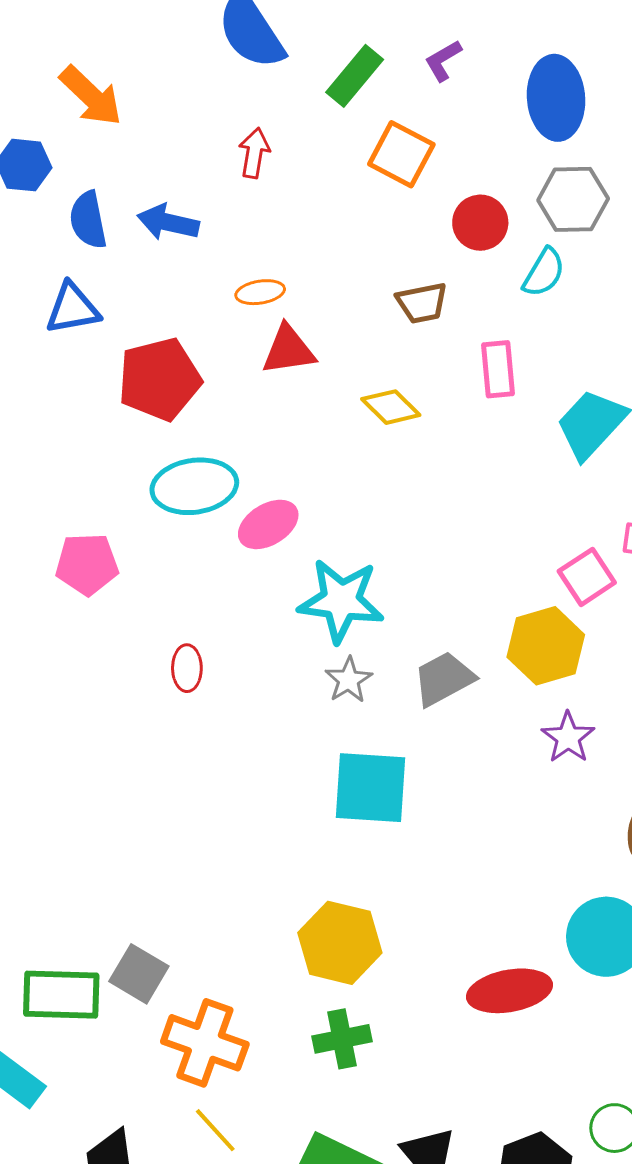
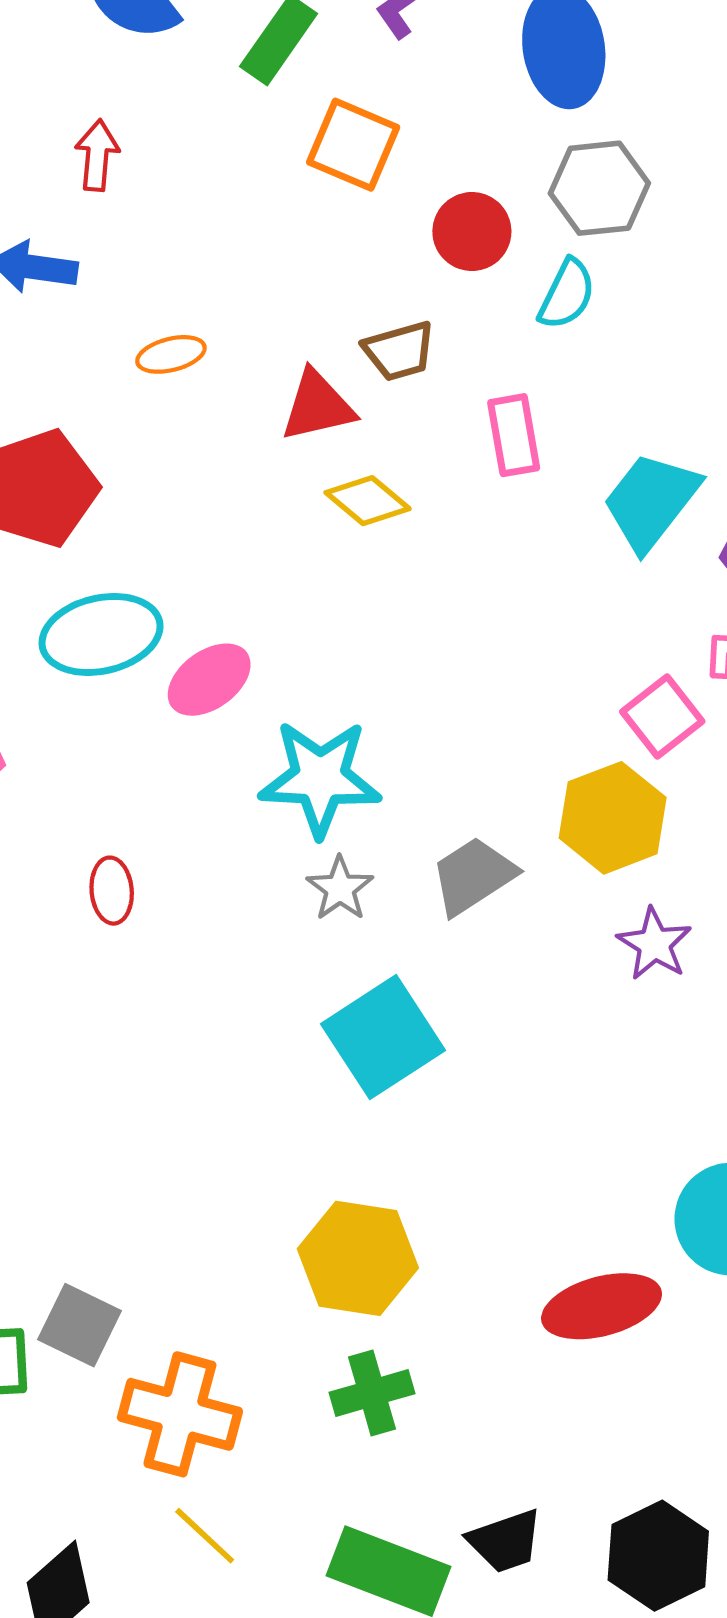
red arrow: (254, 153) -> (97, 155), moved
red triangle: (288, 350) -> (317, 406), moved
cyan square: (370, 788) -> (383, 1037), turned -32

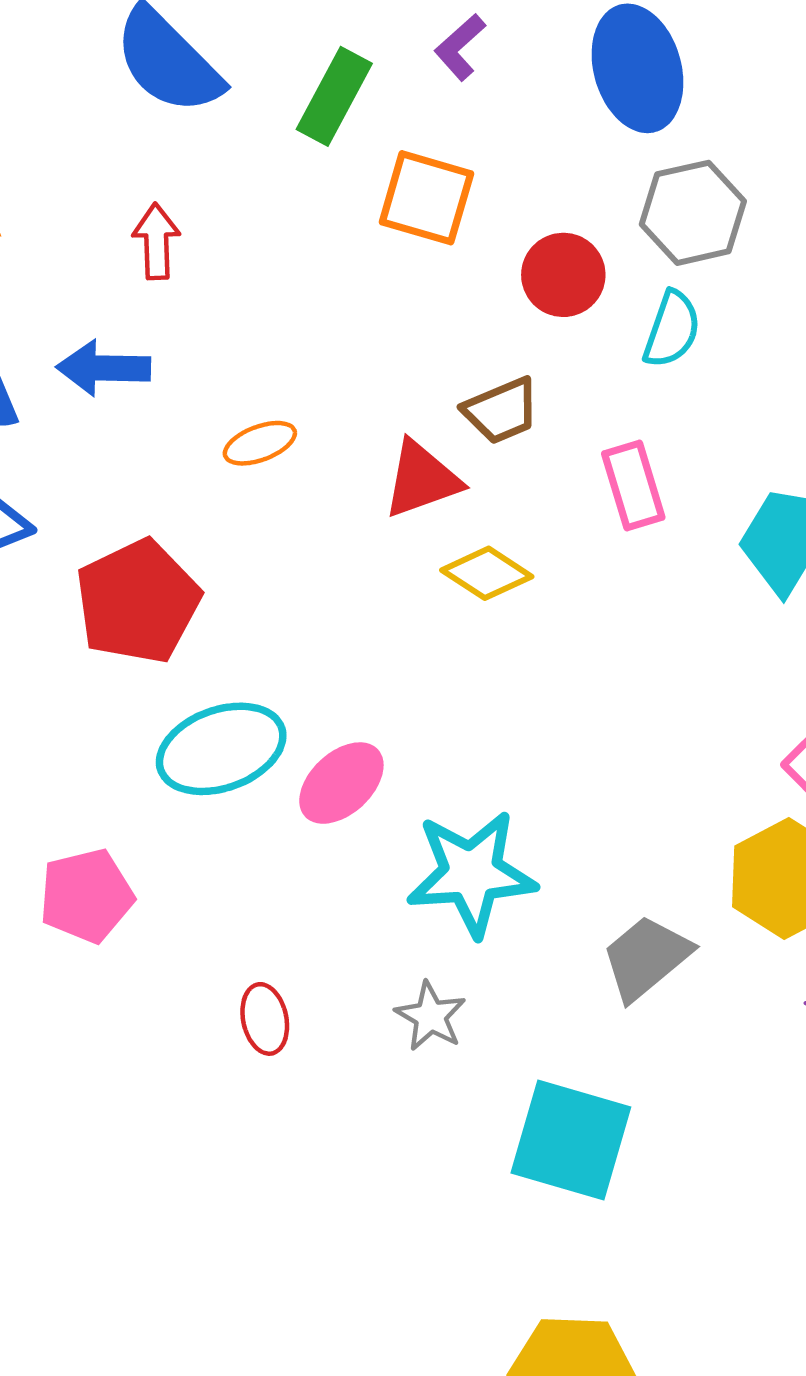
gray star: (340, 888) -> (431, 1016), moved
cyan square: (383, 1037) -> (571, 1140), turned -34

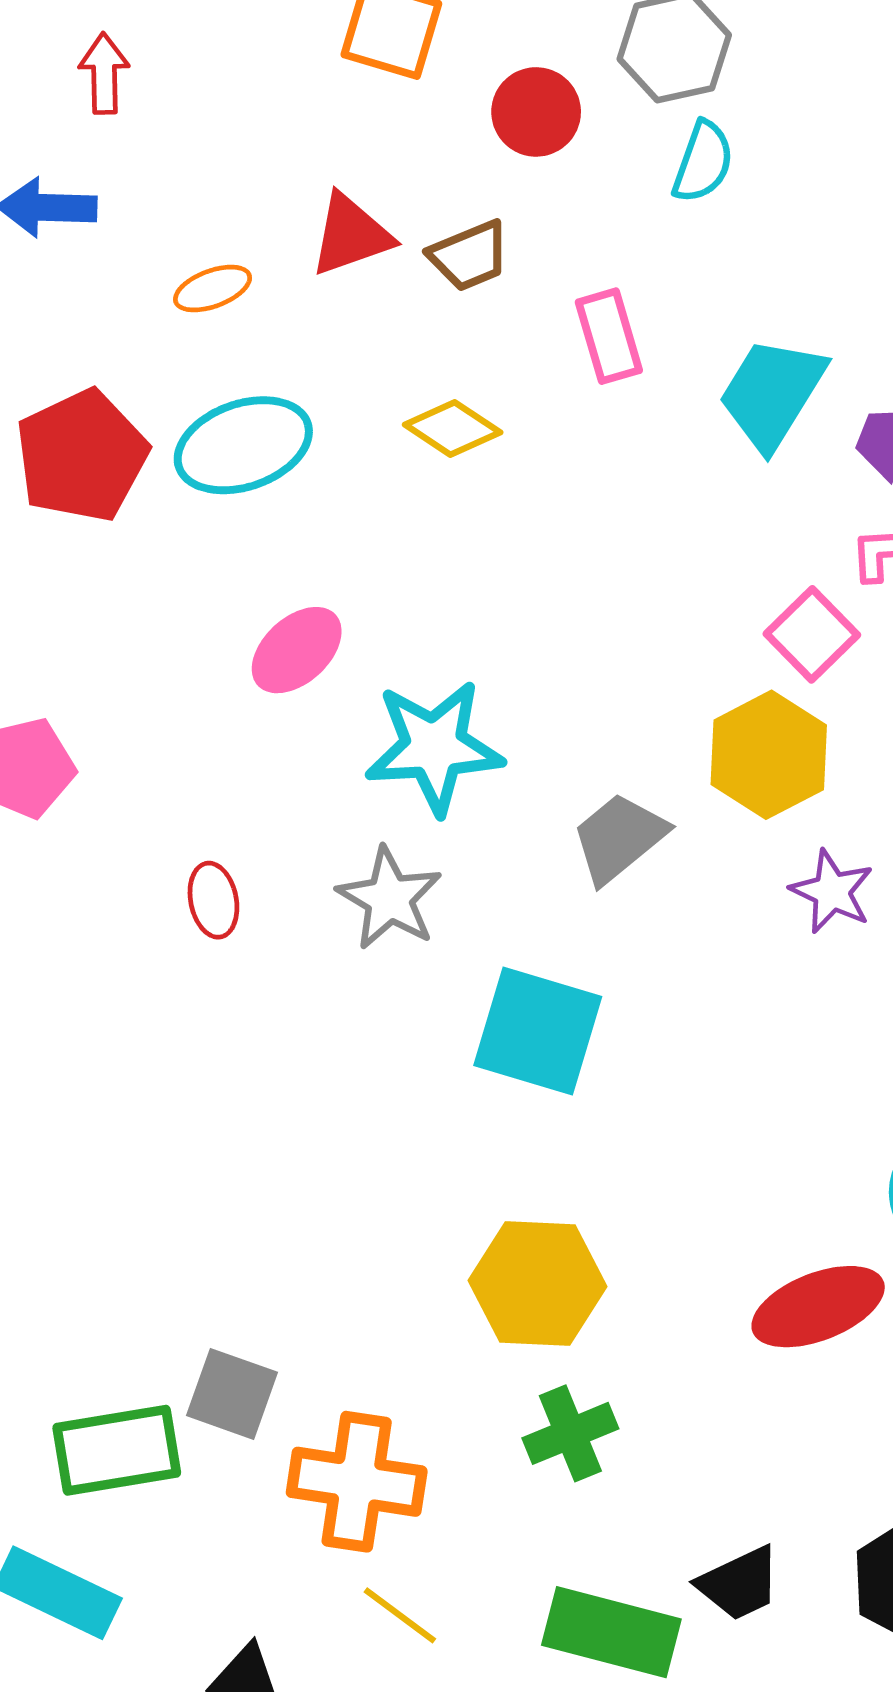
cyan semicircle: (672, 329) -> (703, 162), moved
red triangle: (422, 479) -> (351, 235), moved
cyan ellipse: (221, 749) -> (243, 445), moved
gray star: (431, 1016) -> (390, 898), size x1.4

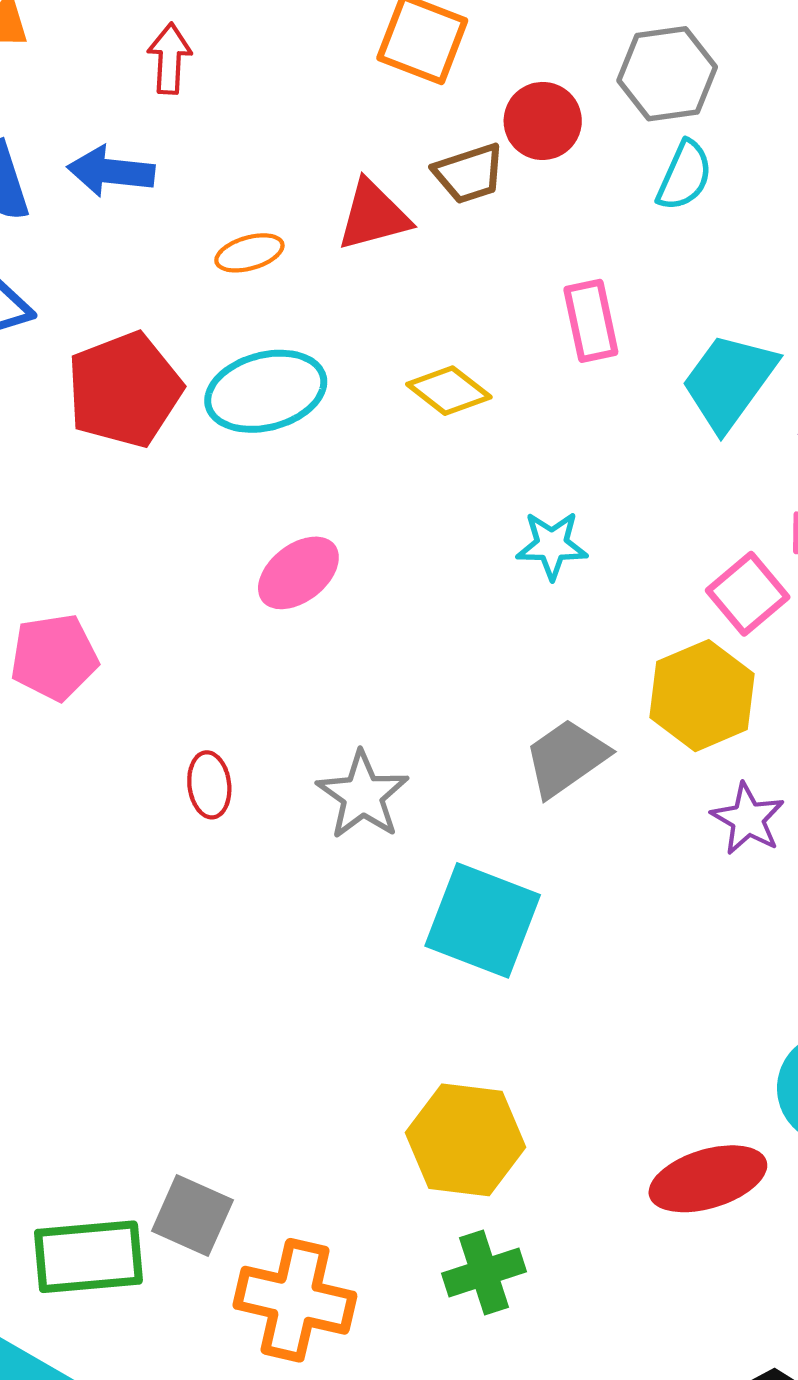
brown trapezoid: (469, 256) -> (469, 174), moved
cyan star: (434, 747) -> (552, 545), moved, size x0.6

